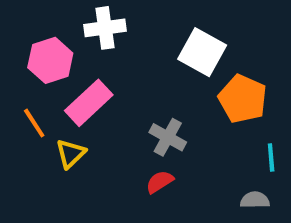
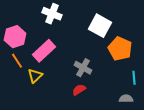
white cross: (105, 28) -> (52, 14), turned 30
pink hexagon: (50, 60) -> (15, 37), moved

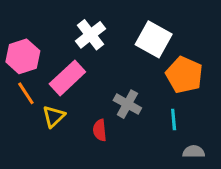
white cross: (52, 14) -> (91, 35), moved, turned 30
cyan line: (134, 78) -> (174, 119), moved
red semicircle: (79, 90) -> (100, 130), moved, turned -64

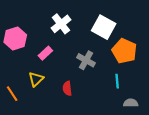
pink rectangle: (67, 78) -> (45, 53), size x0.6
orange line: (26, 93) -> (12, 94), moved
gray cross: (127, 104) -> (86, 60), moved

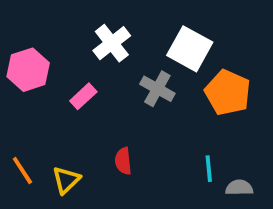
gray cross: (86, 60) -> (157, 89), moved
yellow triangle: (36, 79) -> (66, 180), moved
cyan line: (117, 81) -> (209, 169), moved

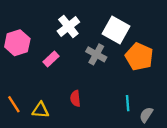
yellow triangle: (66, 180) -> (41, 110), turned 48
gray semicircle: (239, 188) -> (146, 115), turned -56

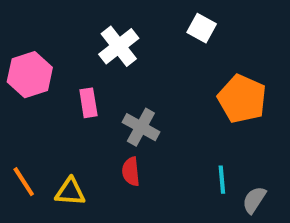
white square: (116, 30) -> (202, 28), moved, size x0.6
gray cross: (96, 54) -> (141, 127), moved
pink rectangle: (51, 59) -> (88, 103), turned -56

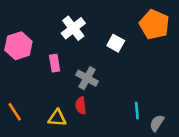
white square: (202, 28) -> (116, 43), moved
orange pentagon: (242, 99) -> (154, 24), moved
yellow triangle: (70, 192) -> (57, 118), moved

